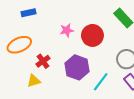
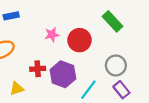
red cross: (43, 61) -> (38, 69), moved, turned 32

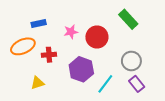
blue rectangle: (11, 16) -> (39, 23), moved
red cross: (38, 69) -> (49, 55), moved

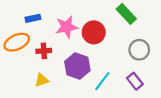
pink star: (71, 32) -> (67, 27), size x1.5
gray circle: (131, 61) -> (139, 50), moved
yellow triangle: (38, 83) -> (42, 80), moved

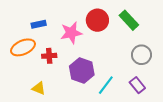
red circle: (94, 32) -> (97, 20), moved
yellow triangle: (42, 80) -> (39, 88), moved, turned 40

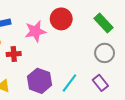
green rectangle: (129, 20) -> (103, 23), moved
purple hexagon: (82, 70) -> (40, 81), moved

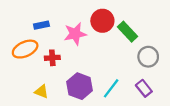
green rectangle: (103, 23) -> (127, 32), moved

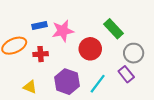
red circle: (102, 21) -> (90, 49), moved
blue rectangle: (41, 25) -> (40, 26), moved
purple rectangle: (144, 88) -> (126, 74), moved

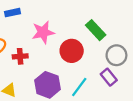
blue rectangle: (40, 26) -> (13, 13), moved

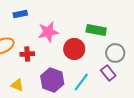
green rectangle: (96, 30) -> (96, 30), turned -36

